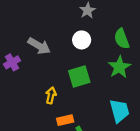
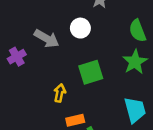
white circle: (82, 40) -> (80, 28), moved

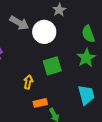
white circle: (80, 28) -> (44, 32), size x1.5
gray arrow: (47, 38) -> (19, 23), moved

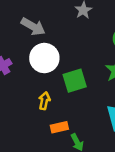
white circle: (44, 32) -> (44, 58), moved

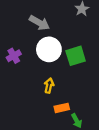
green square: (75, 81) -> (76, 56), moved

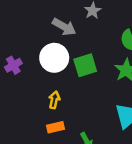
gray arrow: (39, 23) -> (64, 27), moved
orange rectangle: (62, 108) -> (55, 127), moved

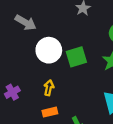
gray arrow: (64, 27) -> (26, 23), moved
purple cross: (13, 65) -> (12, 92), moved

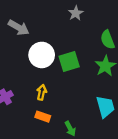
orange rectangle: (50, 112) -> (43, 117), turned 32

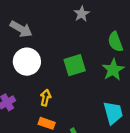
white circle: (42, 55) -> (27, 62), moved

